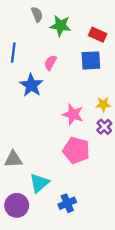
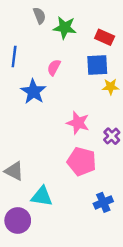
yellow star: (103, 104) -> (111, 87), moved
gray triangle: (13, 159) -> (14, 171), turned 30
cyan triangle: (39, 183) -> (42, 196), turned 50
blue cross: (67, 203) -> (103, 202), moved

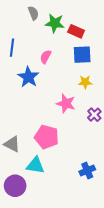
red rectangle: (105, 37) -> (76, 31), moved
yellow star: (111, 87) -> (85, 82), moved
pink pentagon: (82, 161) -> (47, 137), moved

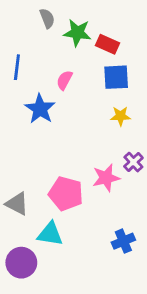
pink star: (66, 103) -> (106, 178), moved, turned -30

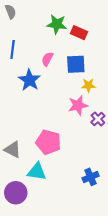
gray semicircle: (47, 18) -> (10, 12), moved
blue square: (116, 77) -> (76, 64), moved
pink star: (106, 178) -> (78, 105), moved

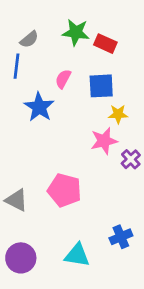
gray semicircle: (10, 12) -> (29, 39), moved, turned 72
cyan triangle: (37, 172) -> (77, 255), moved

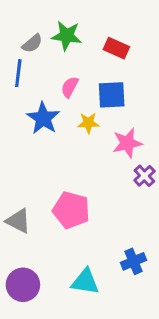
green star: (76, 32) -> (67, 36), moved
yellow star: (118, 114) -> (88, 123), moved
pink star: (104, 141) -> (127, 143), moved

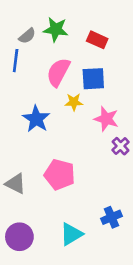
pink semicircle: (70, 87) -> (58, 72), size x1.6
blue star: (43, 118) -> (36, 119), moved
pink star: (127, 143) -> (106, 119), turned 30
cyan triangle: (85, 282) -> (71, 234), turned -40

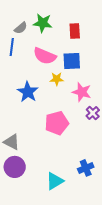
red rectangle: (97, 40) -> (75, 31), turned 63
pink semicircle: (58, 72) -> (45, 56), turned -95
pink pentagon: (60, 175) -> (57, 123), moved, turned -30
purple circle: (19, 237) -> (15, 167), moved

